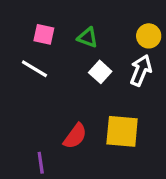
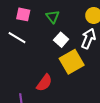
green triangle: (88, 37) -> (53, 17), turned 32
yellow square: (122, 131) -> (72, 62), moved, turned -35

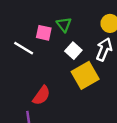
pink square: (23, 14) -> (44, 33), moved
red semicircle: (44, 83) -> (41, 95), moved

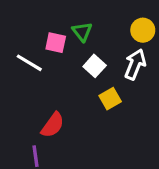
yellow square: (85, 75) -> (110, 99), size x0.6

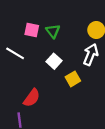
pink square: (56, 43) -> (32, 30), moved
white square: (95, 66) -> (54, 61), moved

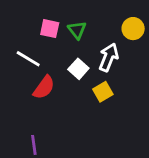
white arrow: (91, 54) -> (109, 57), moved
red semicircle: (32, 98) -> (44, 87), moved

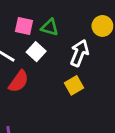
green triangle: (77, 30) -> (50, 27), turned -36
white square: (78, 69) -> (36, 52), moved

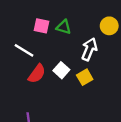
white square: (36, 52) -> (61, 70), moved

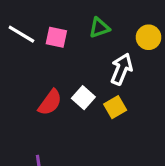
green triangle: (64, 27) -> (99, 28), moved, turned -35
white line: (24, 50) -> (21, 34), moved

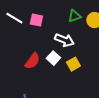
green triangle: (99, 28) -> (74, 16), moved
white arrow: (122, 69) -> (64, 40), moved, turned 90

